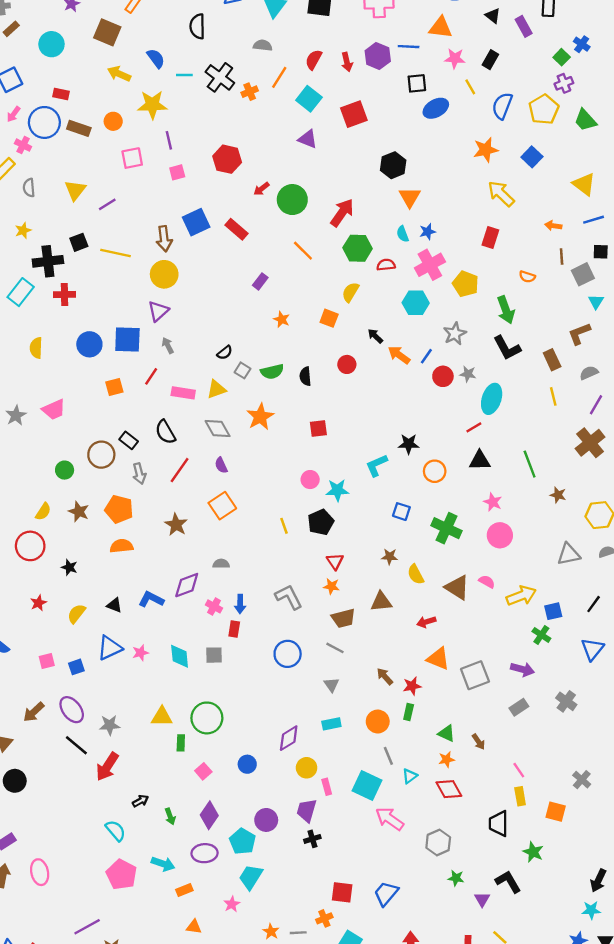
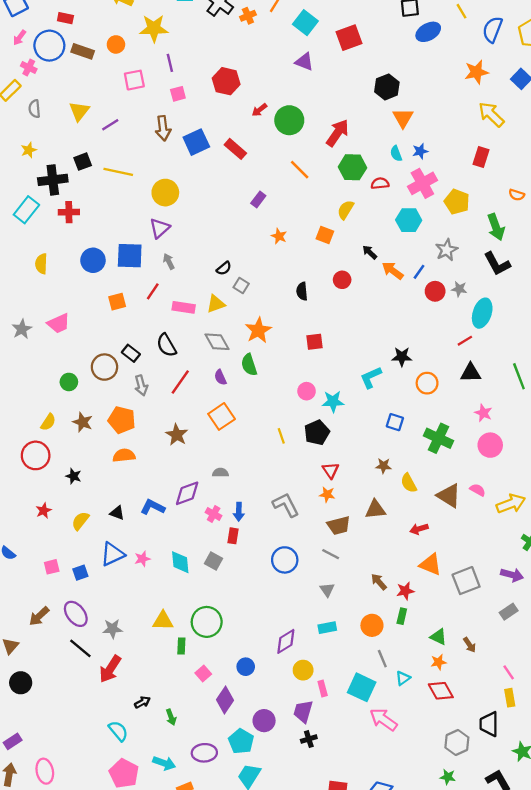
brown arrow: (164, 239) -> (163, 128), moved
green semicircle: (272, 372) -> (249, 365), moved, turned 85
gray square: (214, 655) -> (214, 561), turned 30
purple diamond: (209, 815) -> (225, 700), moved
gray hexagon: (438, 842) -> (457, 742), moved

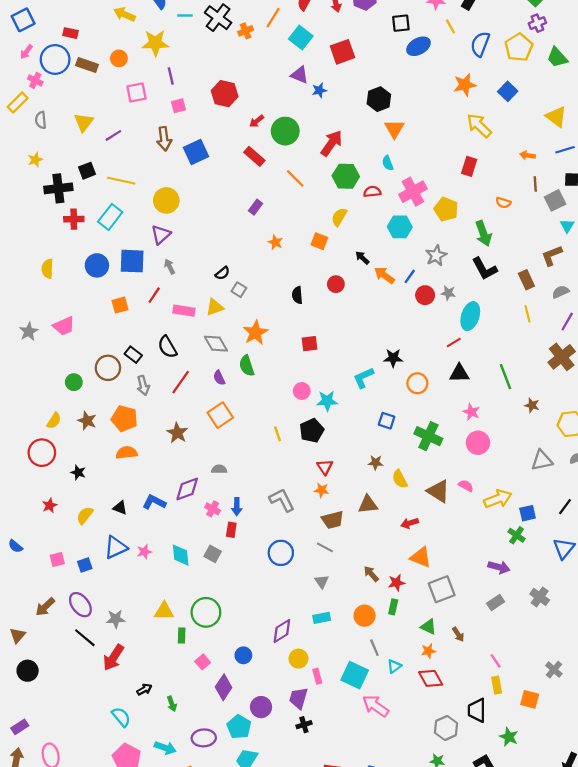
red rectangle: (235, 149) -> (254, 156), moved
blue star: (420, 151) -> (319, 90), moved
cyan rectangle: (26, 210) -> (110, 217), moved
gray square: (466, 581) -> (442, 589), moved

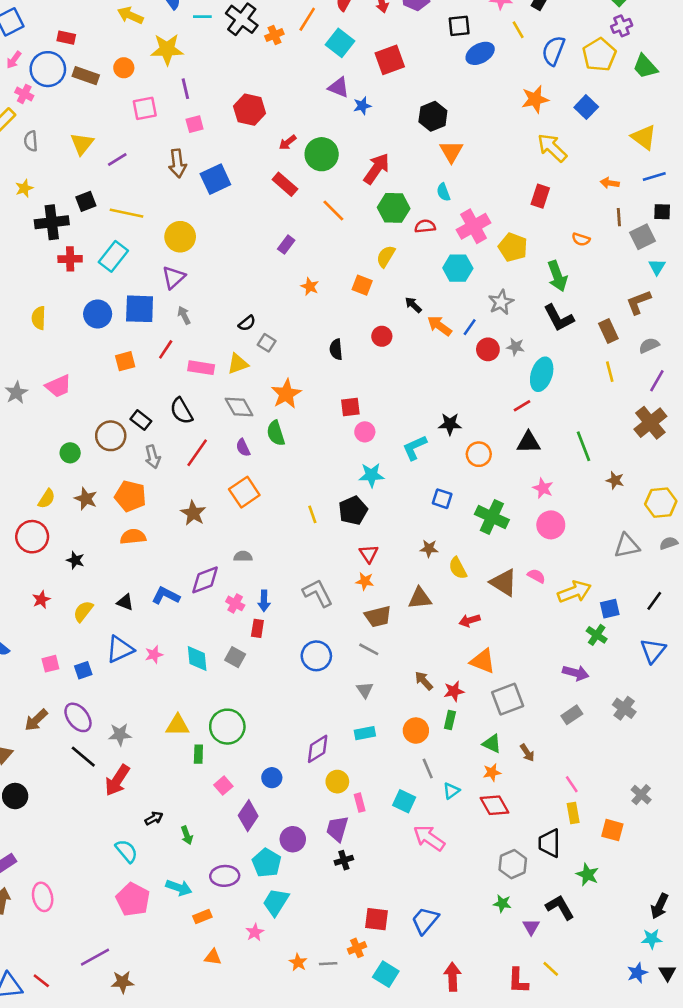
pink circle: (302, 391) -> (365, 432), moved
cyan square: (355, 675) -> (404, 801), size x0.7

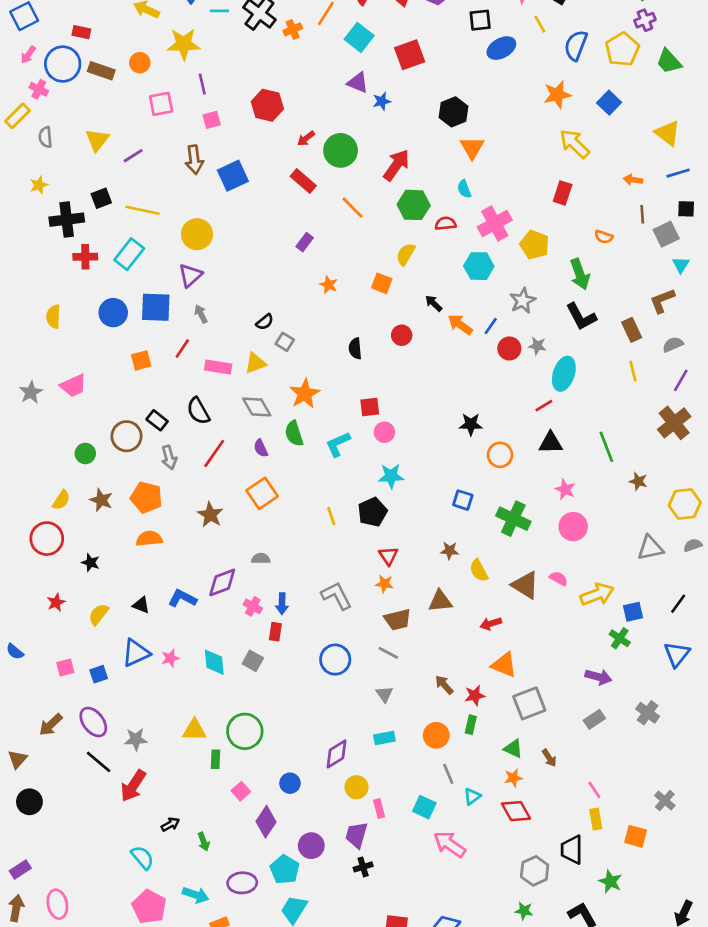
cyan L-shape: (415, 448) -> (338, 444), moved

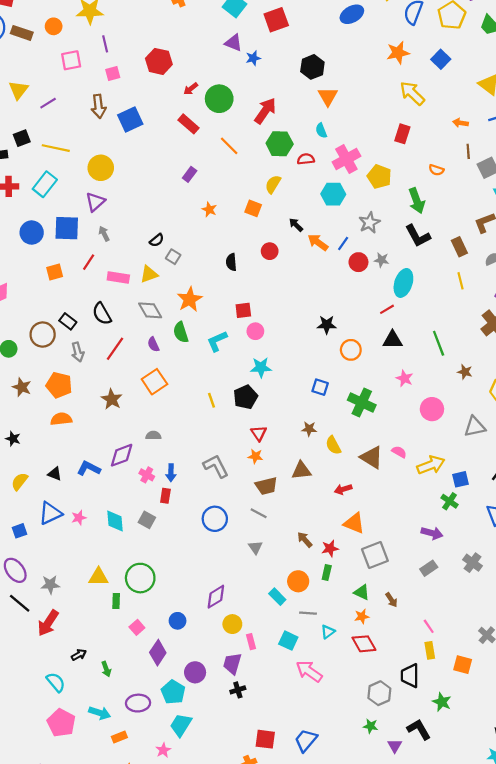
pink circle: (573, 527) -> (432, 409), moved
cyan rectangle: (384, 738) -> (277, 597), moved, turned 56
gray line: (448, 774) -> (308, 613), turned -63

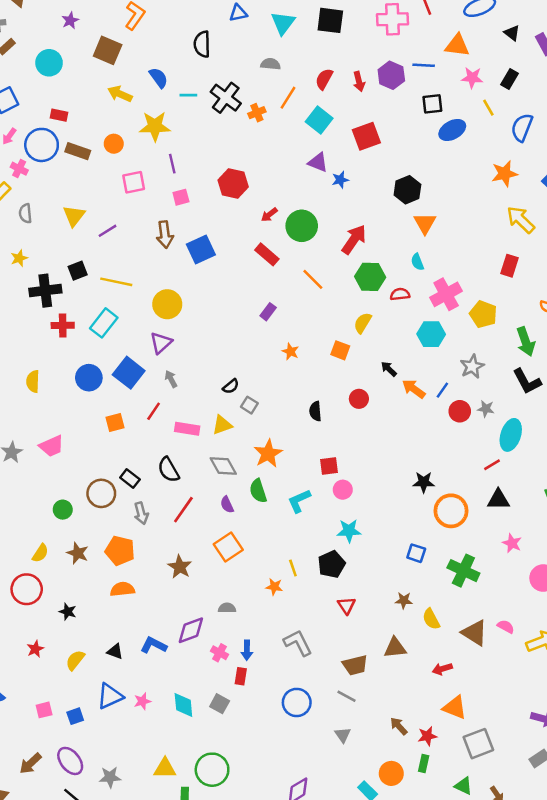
blue square: (67, 228) -> (129, 373), turned 36
orange circle: (351, 350) -> (451, 511), size x1.4
orange star: (255, 456) -> (274, 587), moved

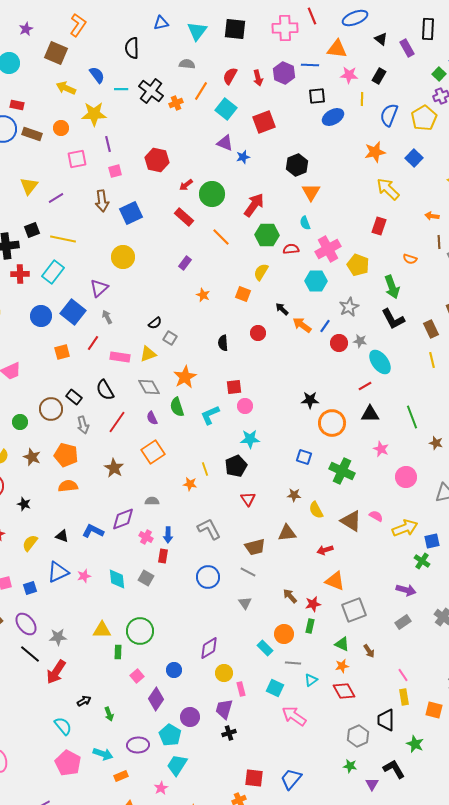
yellow line: (488, 108) -> (362, 99), turned 32
yellow circle: (167, 304) -> (123, 257), moved
cyan ellipse: (511, 435) -> (380, 362), turned -55

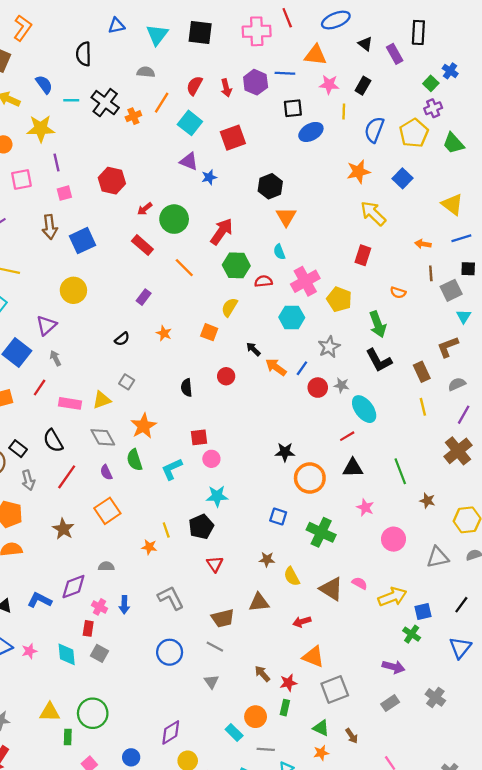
black semicircle: (155, 323) -> (122, 339), moved
red rectangle: (163, 556) -> (88, 628), moved

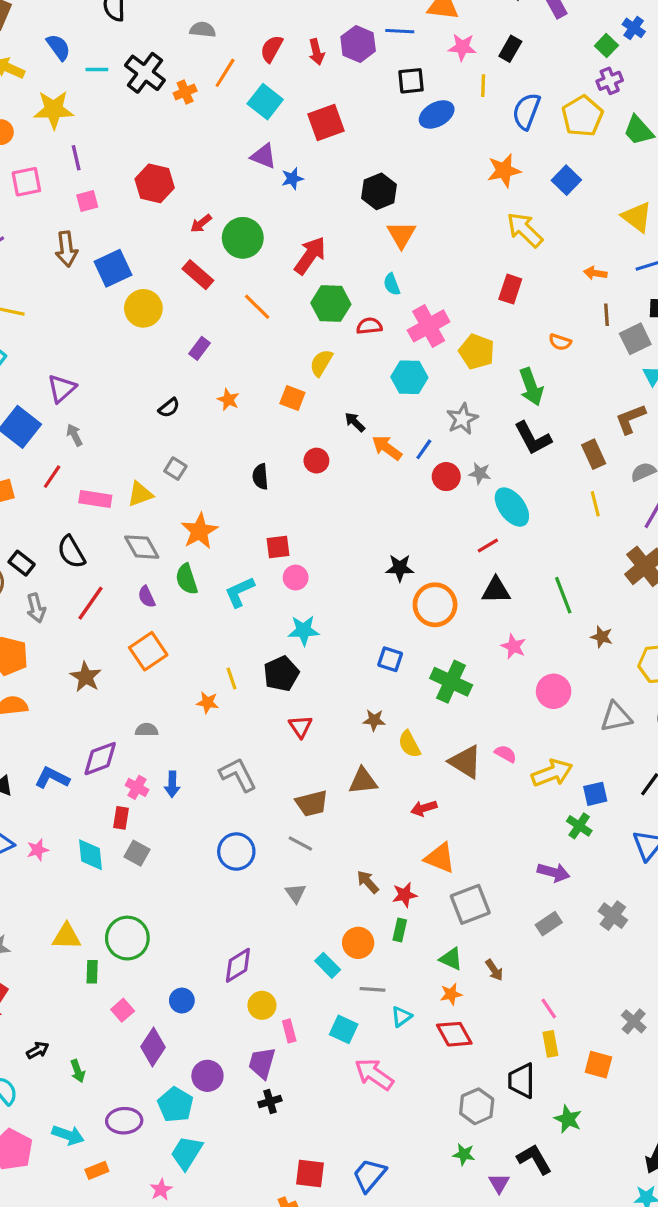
yellow circle: (73, 290) -> (143, 308), moved

